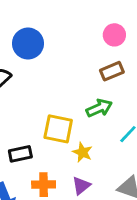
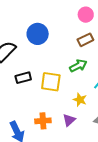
blue circle: (28, 43) -> (38, 34), moved
yellow star: (83, 152) -> (80, 100), moved
black rectangle: (20, 154) -> (23, 78), moved

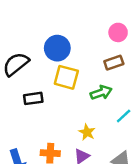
yellow square: (51, 82) -> (66, 77), moved
yellow star: (80, 100) -> (87, 132), moved

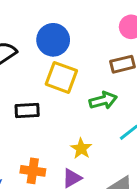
black rectangle: (33, 98) -> (27, 111), moved

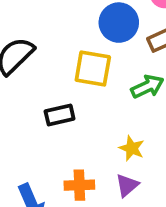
blue circle: (53, 40) -> (119, 23), moved

